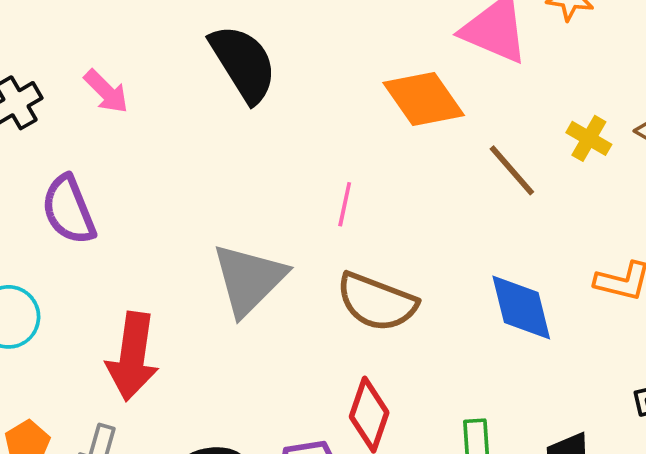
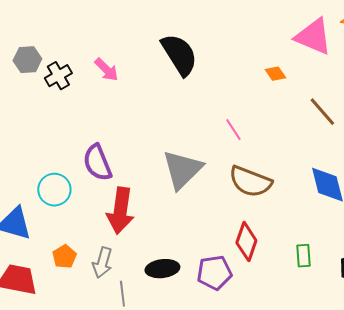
orange diamond: (424, 99) -> (275, 74), size x0.5
pink line: (345, 204) -> (233, 130), turned -45
purple semicircle: (69, 210) -> (97, 163), moved

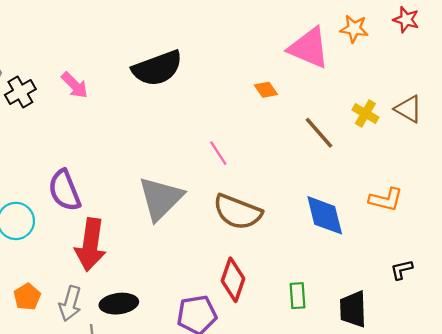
black semicircle: (179, 55) -> (157, 68), turned 102
black ellipse: (162, 269) -> (119, 304), moved

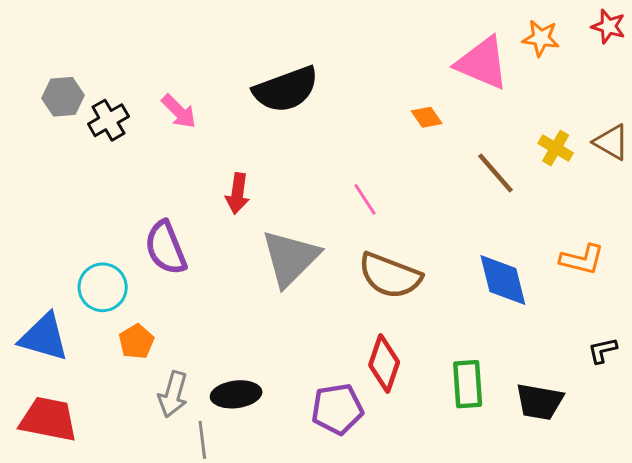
red arrow: (91, 245) -> (237, 194), moved, size x0.6
green rectangle: (298, 296) -> (468, 384), size x1.4
orange pentagon: (27, 297) -> (136, 342), moved
black trapezoid: (353, 309) -> (539, 402), turned -78

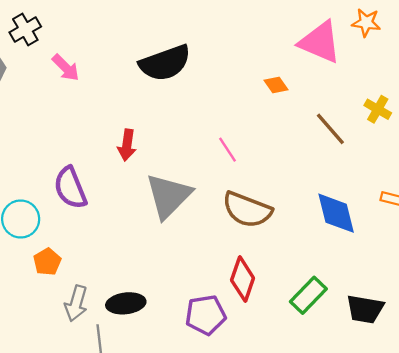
pink arrow: (179, 111) -> (66, 68), moved
black cross: (108, 120) -> (25, 29), moved
green rectangle: (468, 384) -> (308, 295), turned 48

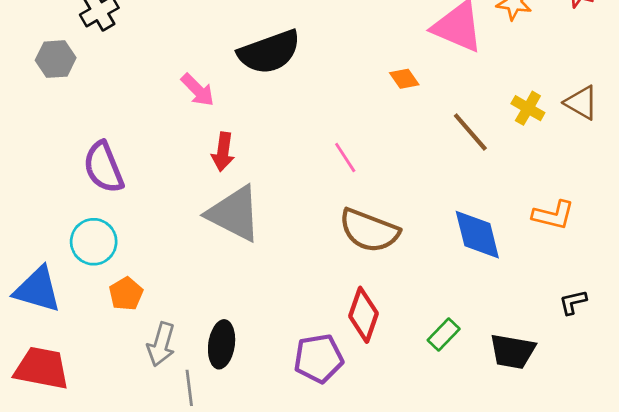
pink arrow: (66, 68) -> (198, 90), moved
purple semicircle: (70, 188) -> (103, 167), moved
gray triangle: (169, 196) -> (234, 214), moved, turned -48
green rectangle: (308, 295) -> (444, 335), size x0.7
black ellipse: (126, 303) -> (222, 344), turned -75

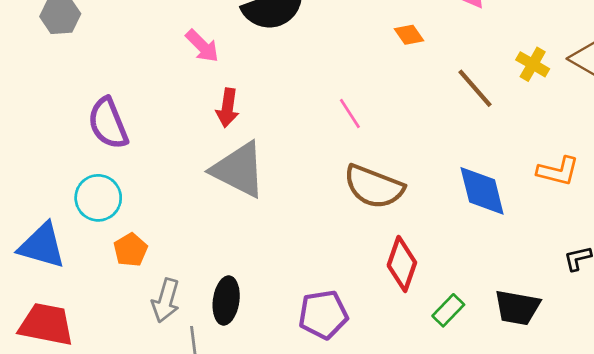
red diamond: (363, 315) -> (402, 264), moved
green rectangle: (444, 335) -> (448, 310), moved

